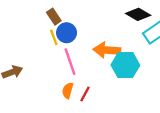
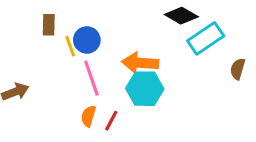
brown rectangle: (54, 17) -> (49, 25), moved, turned 35
cyan hexagon: (125, 65) -> (145, 89), moved

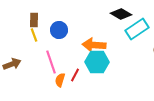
yellow line: (70, 46) -> (34, 35), moved
pink line: (91, 78) -> (51, 62), moved
red line: (111, 121) -> (75, 75), moved

